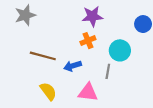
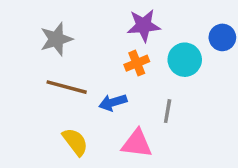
gray star: (25, 15) -> (56, 39), moved
cyan circle: (120, 50) -> (185, 60), moved

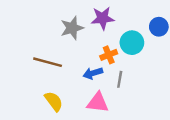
gray star: (56, 39) -> (72, 28), moved
orange cross: (137, 63) -> (109, 55), moved
blue arrow: (113, 102) -> (93, 73), moved

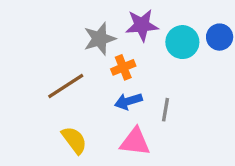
cyan circle: (132, 43) -> (182, 42), moved
orange cross: (109, 55) -> (123, 67), moved
brown line: (48, 62) -> (66, 86), turned -48

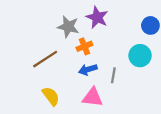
purple star: (142, 25) -> (97, 17), turned 30
gray star: (100, 39) -> (68, 27), turned 30
cyan circle: (182, 42) -> (140, 56), moved

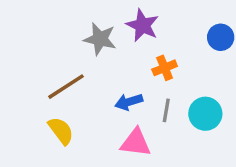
orange cross: (84, 46) -> (165, 68), moved
cyan circle: (140, 56) -> (205, 114), moved
yellow semicircle: (51, 96) -> (61, 131), moved

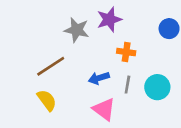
purple star: (142, 25) -> (109, 19), turned 30
orange cross: (165, 68) -> (126, 52), turned 30
pink triangle: (136, 143) -> (104, 109), turned 30

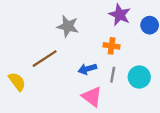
purple star: (109, 19) -> (120, 15), moved, turned -30
yellow semicircle: (47, 100) -> (17, 82), moved

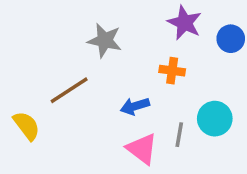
gray line: (113, 75) -> (179, 135), moved

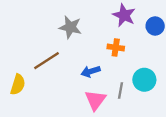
yellow semicircle: (27, 126) -> (18, 85), turned 54
pink triangle: (142, 149) -> (95, 100), turned 30

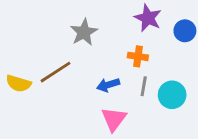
gray star: (70, 27) -> (84, 32), turned 30
yellow semicircle: (18, 85) -> (18, 83), moved, turned 90
gray line: (120, 90) -> (144, 86), moved

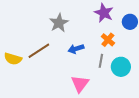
orange cross: (138, 56) -> (108, 40), moved, turned 32
blue arrow: (108, 85) -> (76, 49), moved

